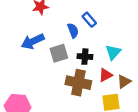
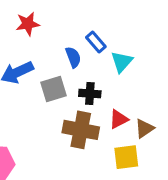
cyan triangle: (113, 52) -> (122, 62), moved

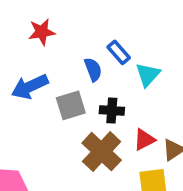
brown cross: (81, 130) -> (102, 152), turned 32

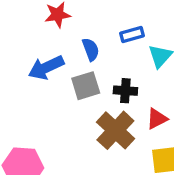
blue rectangle: (119, 52) -> (132, 34), turned -65
blue semicircle: (93, 69) -> (91, 49), moved

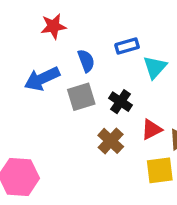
black cross: (125, 91) -> (120, 102), turned 30
brown cross: (115, 130) -> (111, 141), size x0.7

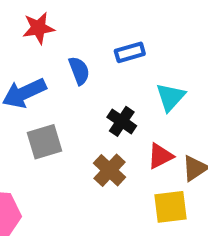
cyan triangle: (155, 67) -> (170, 97), moved
gray square: (81, 97) -> (45, 142), moved

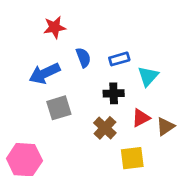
blue rectangle: (130, 52) -> (119, 59), moved
black cross: (122, 121) -> (114, 93), turned -36
yellow square: (170, 207) -> (132, 158), moved

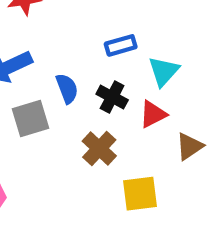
blue semicircle: (83, 57) -> (67, 88), moved
black cross: (114, 93) -> (112, 97), turned 30
red triangle: (141, 118) -> (153, 114), moved

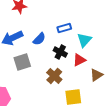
blue semicircle: (67, 88) -> (39, 39), moved, turned 64

